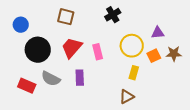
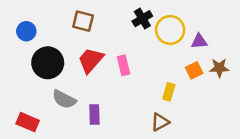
yellow circle: (132, 46) -> (170, 30), moved
purple rectangle: (80, 78) -> (94, 115), moved
red rectangle: (27, 86) -> (28, 122), moved

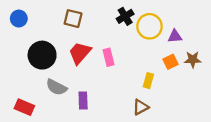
blue circle: (26, 31) -> (19, 19), moved

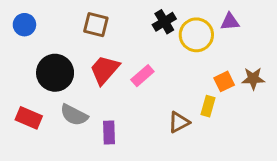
purple triangle: (175, 36) -> (230, 22), moved
pink rectangle: (109, 57) -> (142, 76), turned 63
yellow rectangle: (148, 81) -> (208, 106), moved
red rectangle: (24, 107) -> (29, 118), moved
brown triangle: (141, 107) -> (179, 122), moved

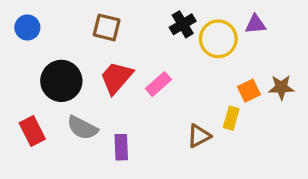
red rectangle: (29, 118) -> (32, 131), turned 40

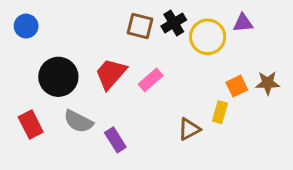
brown square: (107, 27) -> (140, 26), moved
purple rectangle: (121, 147) -> (115, 140), turned -30

